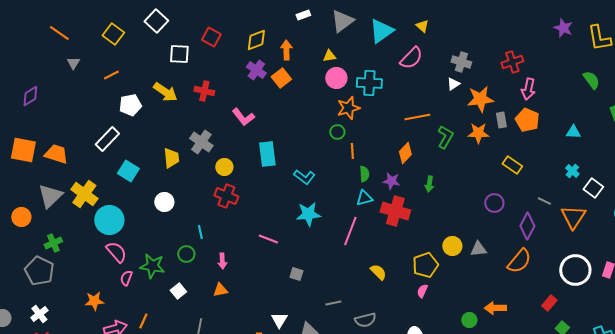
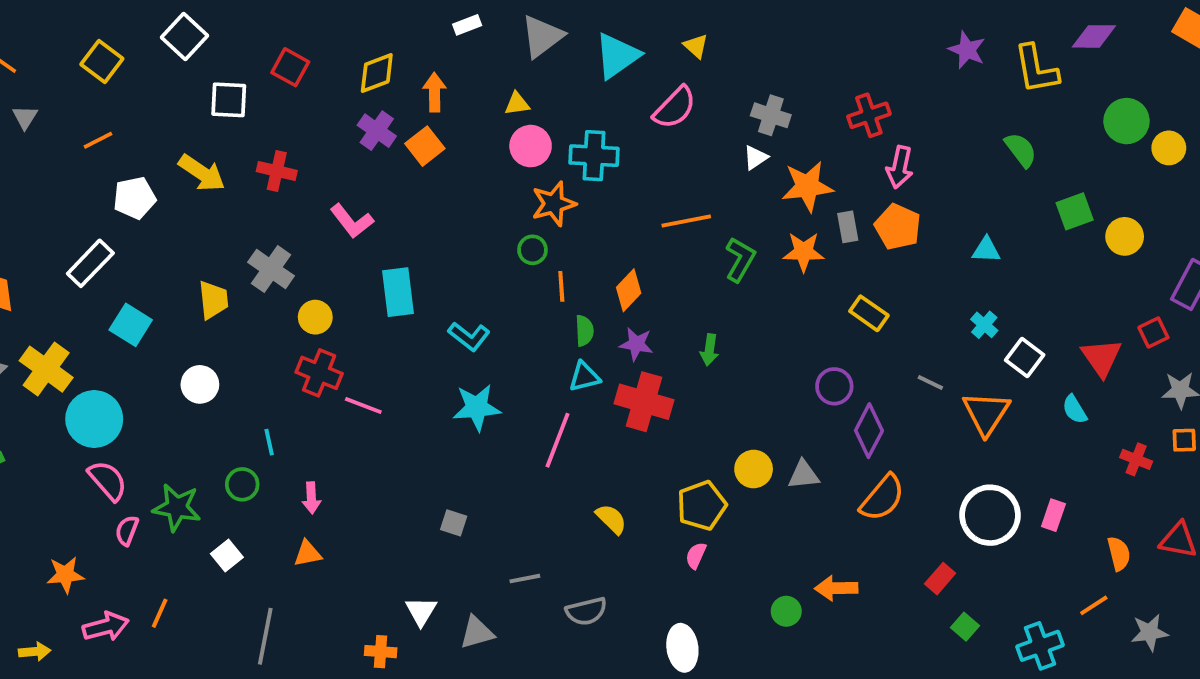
orange diamond: (405, 153) -> (629, 290), moved
purple diamond: (527, 226) -> (869, 431), moved
pink line: (268, 239) -> (363, 406), moved

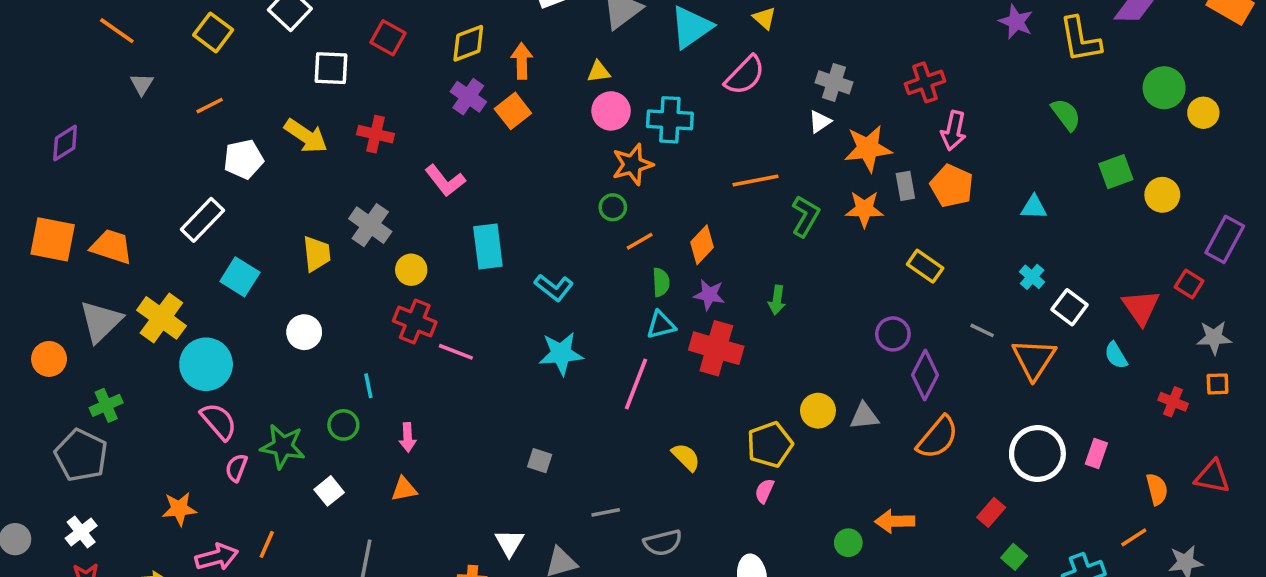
orange line: (561, 286) -> (640, 241), turned 64
red square: (1153, 333) -> (1189, 284), turned -32

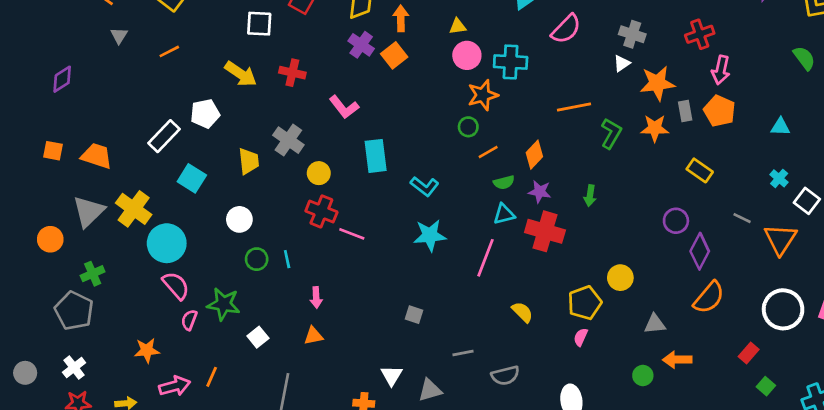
white pentagon: (243, 159) -> (205, 114), moved
orange square: (53, 239) -> (53, 151), size x0.6
green semicircle: (661, 282) -> (504, 182), turned 78
gray triangle: (864, 416) -> (655, 324), moved
green circle: (343, 425) -> (257, 259), moved

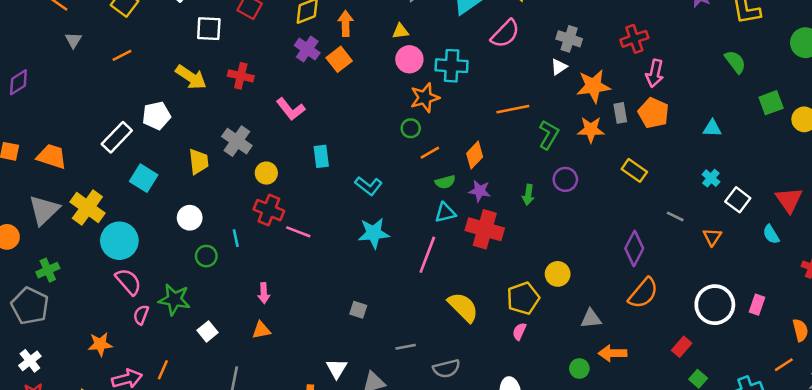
cyan rectangle: (376, 156) -> (321, 156), size x0.7
purple circle: (676, 221) -> (565, 179), moved
orange triangle: (780, 239) -> (712, 237), size x0.6
cyan line: (287, 259) -> (236, 238), moved
yellow semicircle: (522, 312) -> (463, 307), size x1.5

